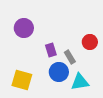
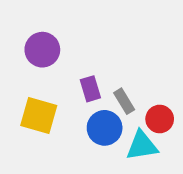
red circle: (90, 42) -> (160, 119), moved
yellow square: (22, 80) -> (39, 115), moved

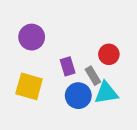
red circle: (160, 119) -> (109, 54), moved
cyan triangle: (142, 146) -> (106, 93), moved

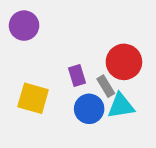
purple circle: (32, 37) -> (24, 26), moved
red circle: (109, 54) -> (124, 62), size x1.5

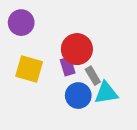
red circle: (124, 62) -> (77, 49), moved
yellow square: (33, 98) -> (29, 69), moved

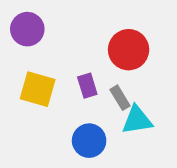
red circle: (77, 49) -> (129, 50), moved
blue circle: (78, 96) -> (89, 141), moved

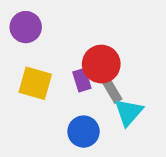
red circle: (129, 50) -> (101, 64), moved
cyan triangle: (137, 120) -> (129, 112), turned -40

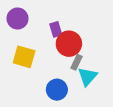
purple rectangle: (82, 80) -> (56, 29), moved
gray rectangle: (112, 91) -> (77, 62), turned 56

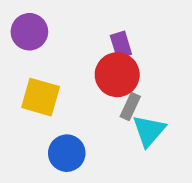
purple rectangle: (56, 29) -> (121, 45), moved
blue circle: (57, 90) -> (67, 153), moved

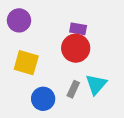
purple rectangle: (121, 45) -> (78, 29), turned -63
gray rectangle: (130, 106) -> (73, 89), moved

